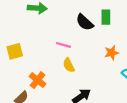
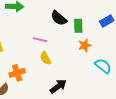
green rectangle: (106, 17) -> (78, 26), moved
orange cross: (38, 80) -> (17, 73), turned 35

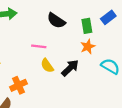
green rectangle: (78, 26) -> (87, 26), moved
black arrow: (58, 86) -> (70, 68), moved

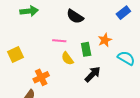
green rectangle: (87, 26) -> (86, 49), moved
black arrow: (70, 68) -> (93, 74), moved

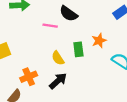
pink line: (59, 41) -> (50, 26), moved
black arrow: (93, 74) -> (58, 81), moved

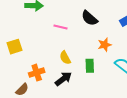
black semicircle: (68, 14) -> (90, 18), moved
green rectangle: (78, 49) -> (90, 66), moved

